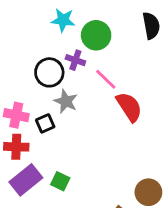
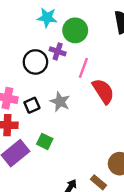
pink line: (106, 79) -> (83, 68), turned 66
gray star: (66, 101) -> (60, 102), moved
green square: (60, 181) -> (45, 141), moved

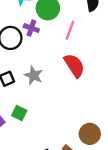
pink line: (83, 68) -> (70, 30), moved

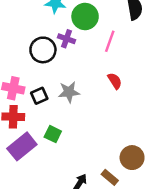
red semicircle: (74, 66) -> (115, 81), size x0.6
gray star: (34, 75) -> (69, 92), turned -30

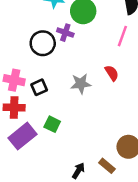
pink line: (110, 41) -> (122, 36), moved
gray star: (69, 92) -> (81, 84), moved

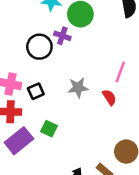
pink line: (122, 36) -> (120, 72), moved
red semicircle: (112, 73) -> (109, 97), moved

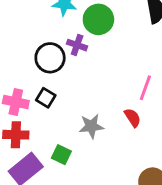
gray star: (78, 88) -> (91, 126), moved
black square: (36, 91) -> (46, 98), moved, turned -35

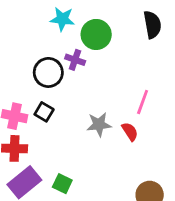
gray star: (91, 126) -> (99, 125), moved
green square: (61, 155) -> (62, 184), moved

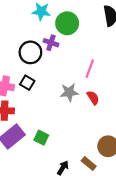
pink line: (143, 102) -> (90, 69), moved

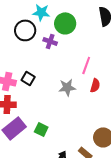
black circle: (30, 52) -> (25, 30), moved
red semicircle: (93, 98) -> (95, 85), moved, turned 48

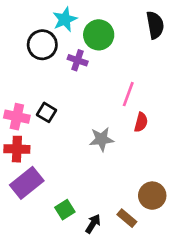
cyan star: (41, 12) -> (65, 19), turned -30
gray star: (67, 87) -> (101, 139), moved
green square: (41, 129) -> (65, 210), moved, turned 32

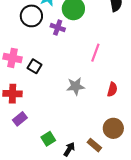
pink cross: (17, 117) -> (13, 58), moved
red semicircle: (141, 122) -> (112, 89), moved
purple rectangle: (27, 183) -> (20, 119), size x0.6

